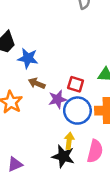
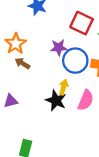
brown arrow: (37, 83) -> (22, 63), moved
red square: (76, 84) -> (82, 23), moved, size x1.5

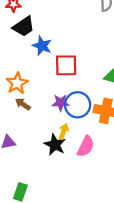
red square: (82, 23) -> (66, 65), moved, turned -30
purple star: (59, 48) -> (61, 103), moved

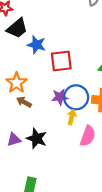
yellow arrow: (64, 131) -> (72, 117), moved
black star: (55, 145) -> (37, 138), moved

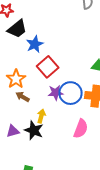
blue star: (36, 45) -> (35, 44), turned 30
red square: (61, 61) -> (48, 67), moved, turned -35
yellow arrow: (72, 117) -> (41, 116), moved

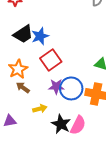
black trapezoid: (17, 29) -> (23, 34), moved
yellow arrow: (41, 116) -> (40, 109), turned 56
black star: (34, 130) -> (61, 124), moved

